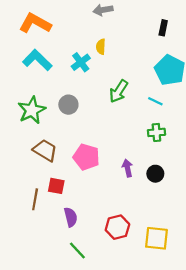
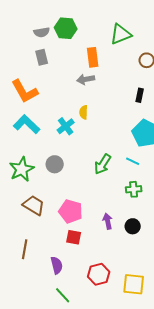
orange L-shape: (35, 23) -> (25, 91), turned -148
green arrow: (119, 91) -> (103, 164), moved
red square: (56, 186) -> (74, 237), moved

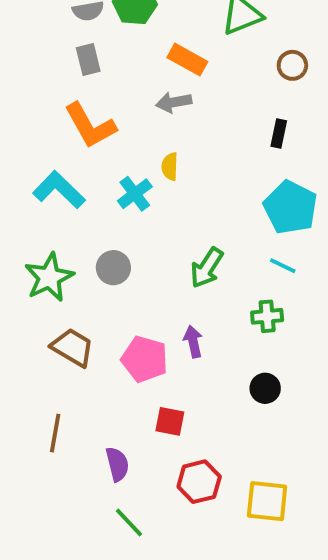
orange rectangle: (93, 57) -> (187, 60), turned -54
orange L-shape: (25, 91) -> (90, 126), moved
cyan line: (133, 161) -> (283, 266), moved
purple arrow: (108, 221) -> (193, 342), moved
red square: (74, 237) -> (170, 421), moved

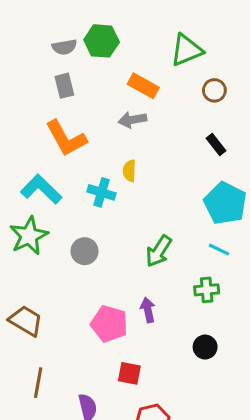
brown circle: (292, 65) -> (214, 90), moved
black rectangle: (279, 133) -> (216, 144), turned -50
cyan cross: (135, 194) -> (102, 192), turned -36
green star: (49, 277) -> (29, 236), moved
brown trapezoid: (73, 347) -> (26, 321), moved

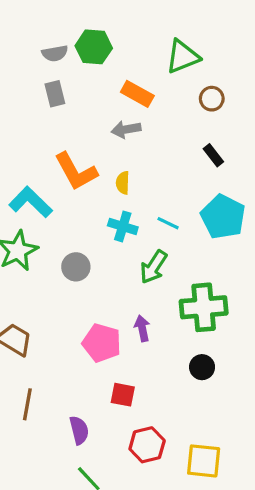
orange L-shape: (66, 138) -> (76, 171), moved
cyan cross: (102, 192) -> (123, 226), moved
cyan line: (219, 250) -> (168, 223), moved
green cross: (207, 290) -> (204, 307), size x1.8

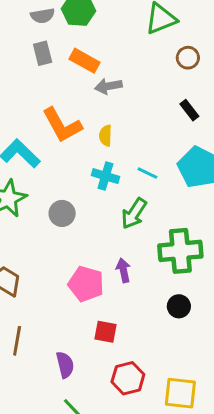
orange rectangle: (137, 94) -> (85, 61), moved

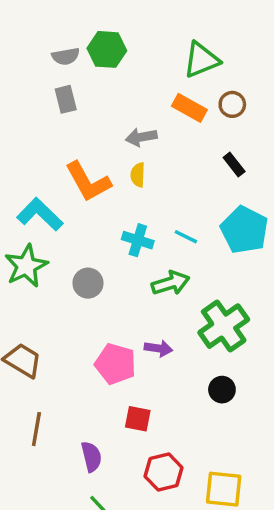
orange rectangle: (85, 61) -> (189, 108), moved
yellow semicircle: (105, 136) -> (138, 175), moved
green arrow: (134, 213) -> (170, 283), turned -140
green cross: (180, 251) -> (224, 326), turned -30
purple arrow: (123, 270) -> (158, 348), turned 110

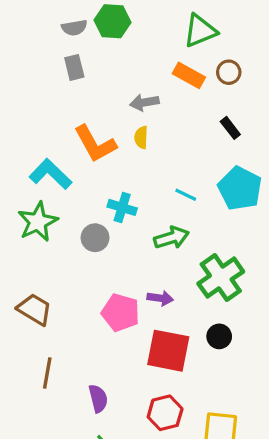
cyan cross: (138, 240) -> (122, 207), moved
red square: (138, 419) -> (168, 351), moved, size x1.8

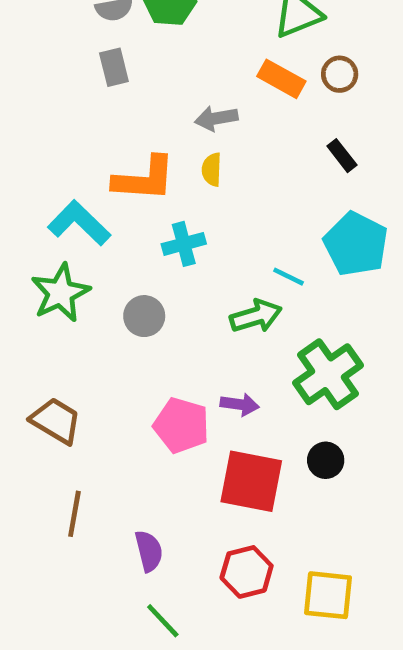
orange L-shape: (95, 144) -> (144, 179), turned -57
cyan line: (186, 195) -> (288, 277), moved
cyan cross: (122, 207) -> (184, 244), moved, turned -32

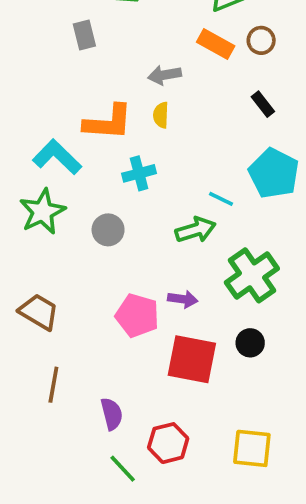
red hexagon: (247, 572) -> (168, 443), moved

